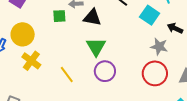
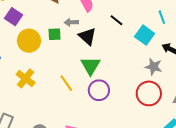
black triangle: (92, 18) -> (87, 36), turned 30
yellow circle: (23, 34) -> (29, 41), moved
yellow line: (67, 74) -> (66, 83), moved

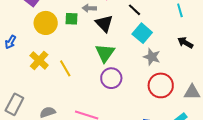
cyan square: (145, 35) -> (142, 33), moved
gray star: (154, 67) -> (152, 57), moved
yellow line: (66, 83) -> (65, 68), moved

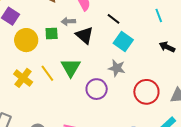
green triangle: (105, 53) -> (71, 68), moved
gray star: (152, 57) -> (117, 68), moved
yellow line: (65, 68) -> (47, 73), moved

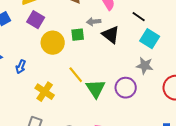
green triangle: (71, 68) -> (96, 89), moved
yellow cross: (23, 78) -> (45, 92), moved

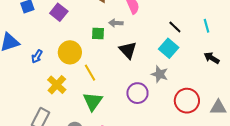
black line: (139, 17) -> (175, 27), moved
black triangle: (111, 35) -> (128, 50), moved
yellow circle: (53, 43) -> (70, 52), moved
green triangle: (96, 89) -> (93, 101), moved

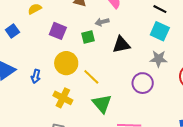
purple square: (59, 12) -> (58, 31), moved
black triangle: (128, 50) -> (121, 45), turned -42

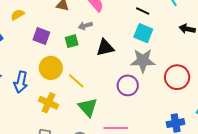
gray star: (158, 59) -> (143, 61), size x1.4
blue arrow: (36, 76) -> (21, 82), size x1.5

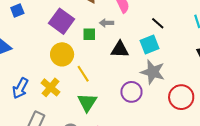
black line: (143, 11) -> (158, 23), moved
cyan square: (143, 33) -> (150, 45), moved, turned 30
purple square: (41, 36) -> (61, 21), size x1.4
blue arrow: (21, 82) -> (20, 88), moved

